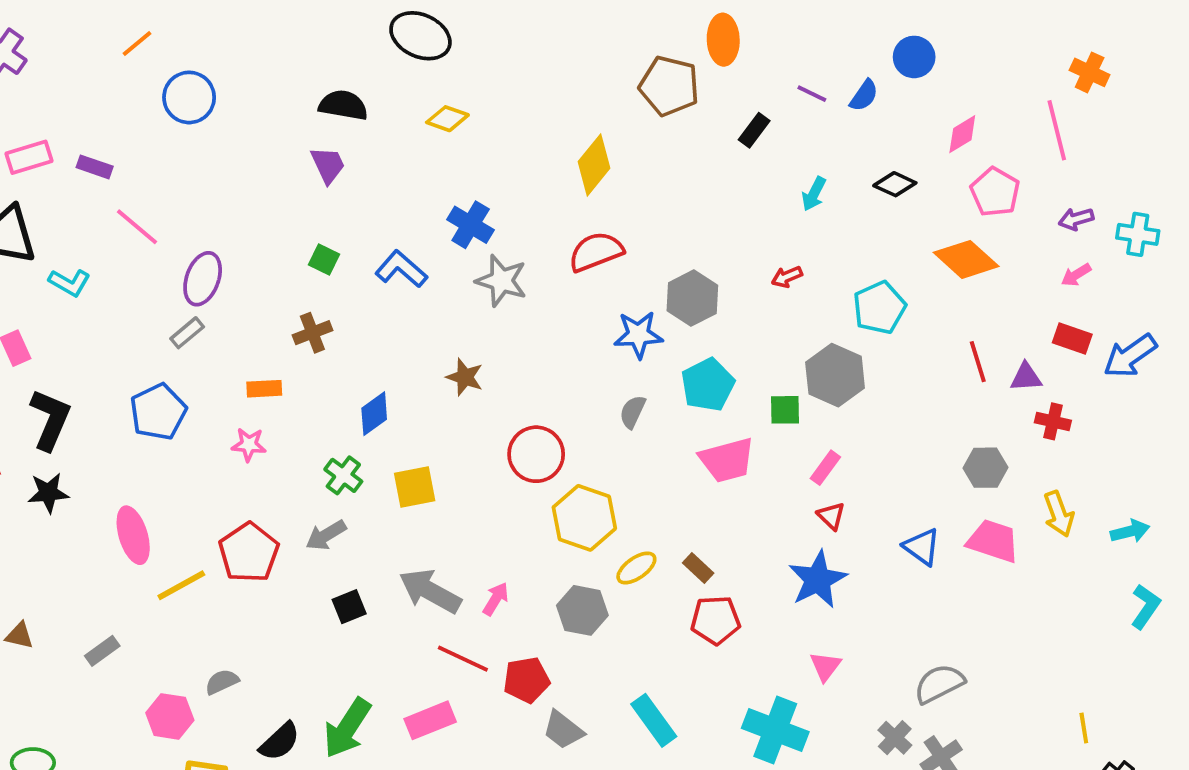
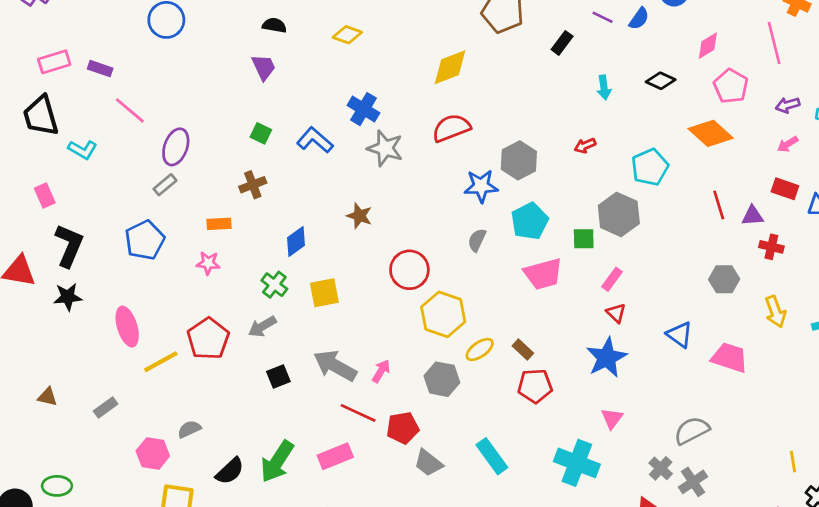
black semicircle: (343, 105) -> (274, 25), size x0.7
yellow diamond: (594, 165) -> (450, 67), turned 30
cyan arrow: (814, 194) -> (604, 87), turned -35
pink trapezoid: (993, 541) -> (730, 358), moved

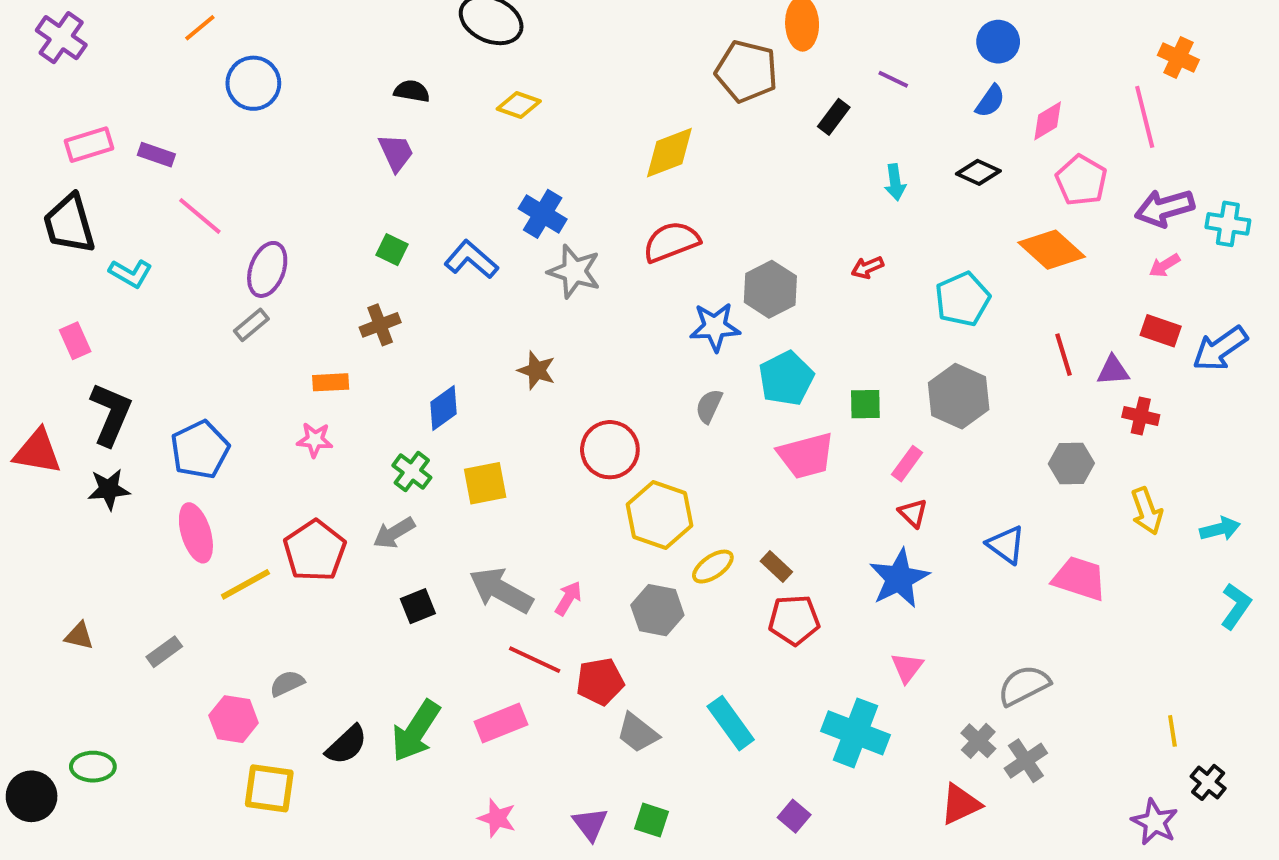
blue semicircle: (639, 19) -> (990, 101), moved
purple arrow: (788, 105) -> (1165, 208), size x1.6
gray hexagon: (619, 214) -> (959, 396), moved
blue pentagon: (145, 240) -> (200, 450), moved

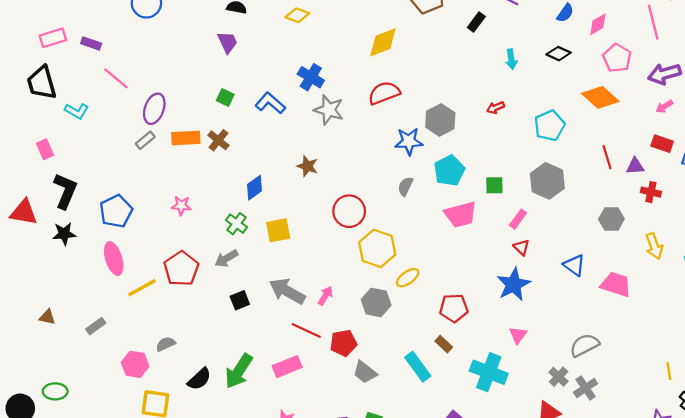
brown cross: (380, 325) -> (218, 140), turned -30
orange rectangle: (331, 382) -> (186, 138), moved, size x1.4
brown rectangle: (776, 567) -> (444, 344), moved

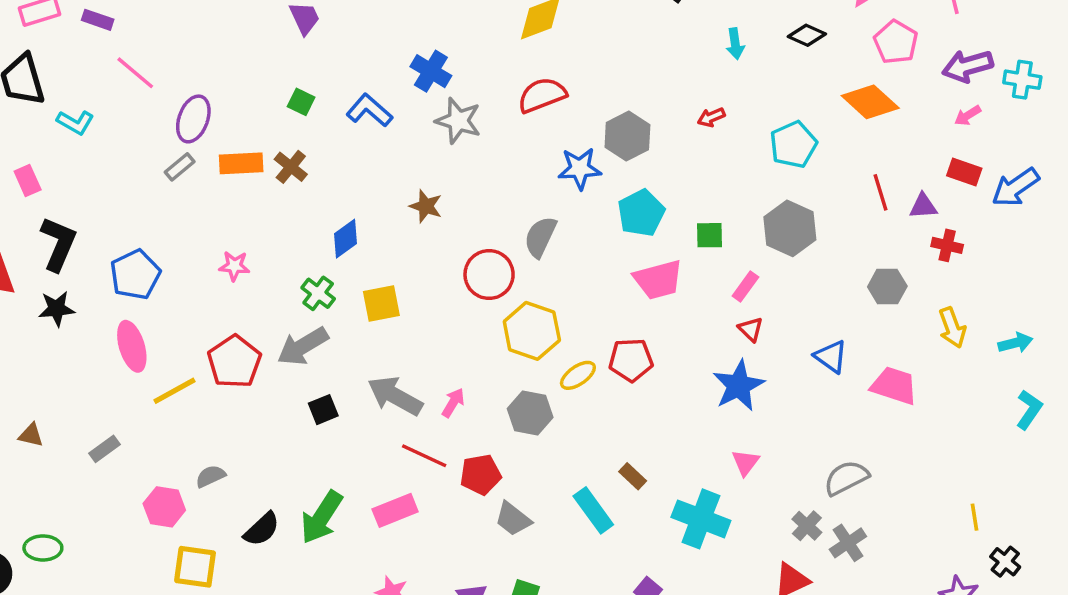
gray semicircle: (405, 186) -> (540, 237), moved, size x1.4
gray arrow: (226, 258) -> (303, 346), size x1.4
red pentagon: (454, 308) -> (631, 360), moved

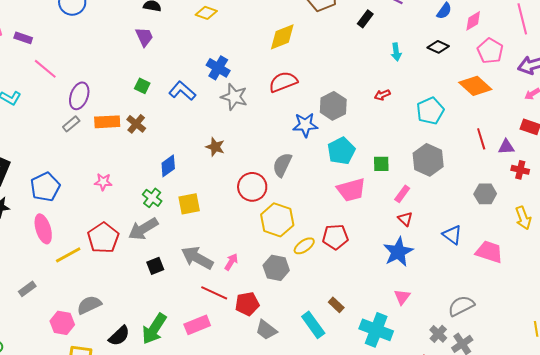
gray semicircle: (210, 476) -> (89, 305), size x1.4

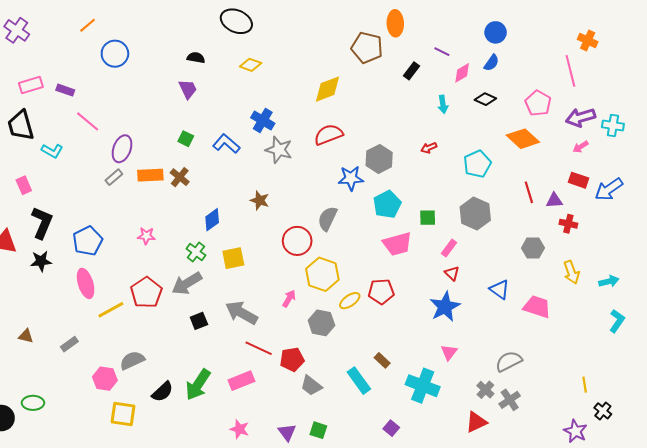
pink diamond: (473, 21) -> (462, 73), moved
pink arrow: (231, 262) -> (289, 299), moved

